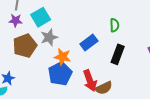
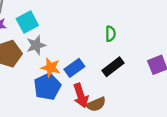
blue rectangle: (89, 43) -> (74, 68), moved
black rectangle: (118, 54) -> (113, 67), turned 30

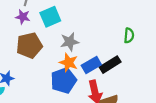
gray star: (36, 45) -> (70, 42), moved
black rectangle: (113, 67) -> (110, 65), moved

